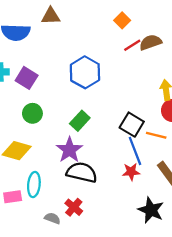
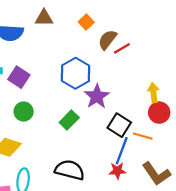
orange square: (122, 20) -> (86, 22), moved
brown semicircle: (151, 42) -> (107, 40), moved, turned -35
purple star: (69, 150) -> (97, 96), moved
blue line: (135, 151) -> (122, 151), turned 40

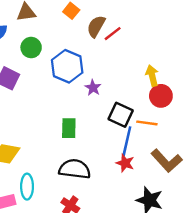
purple star: (97, 96) -> (93, 88), size x0.6
green circle: (24, 112) -> (31, 48), moved
green rectangle: (69, 120) -> (69, 128), moved, turned -36
red star: (117, 171) -> (125, 163), turned 30

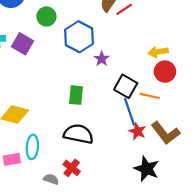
yellow arrow: (152, 76) -> (158, 52), turned -90
blue line: (127, 141) -> (130, 112), turned -36
red star: (125, 163) -> (137, 131), moved

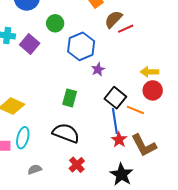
red cross: (72, 168) -> (77, 165), moved
gray semicircle: (51, 179) -> (35, 169), turned -48

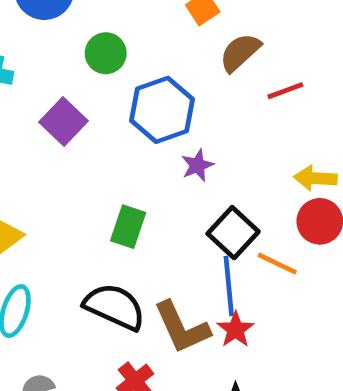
red line: (126, 29) -> (285, 91), moved
purple square: (30, 44) -> (63, 121), moved
brown L-shape: (144, 145) -> (182, 328), moved

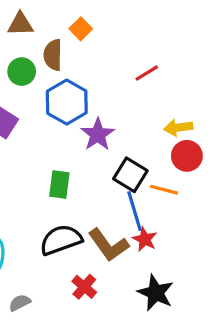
brown semicircle: (240, 52) -> (53, 55), moved, turned -36
purple star: (197, 165) -> (98, 134), size x1.5
black semicircle: (115, 307) -> (61, 240), turned -33

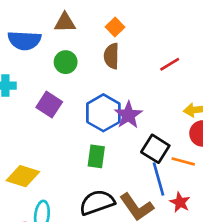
brown semicircle: (53, 55) -> (112, 56), moved
blue hexagon: (67, 102) -> (103, 113), moved
red star: (145, 239) -> (180, 202), moved

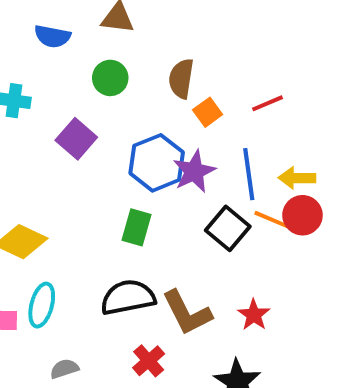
orange square: (115, 27) -> (208, 112), moved
blue semicircle: (24, 40) -> (52, 36), size x0.7
orange line: (183, 161) -> (271, 220), moved
blue line: (158, 179) -> (249, 174), moved

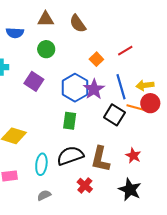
brown semicircle: (181, 79) -> (78, 24), moved, turned -36
cyan ellipse: (42, 305) -> (41, 164), moved
brown L-shape: (187, 313) -> (100, 159), turned 48

